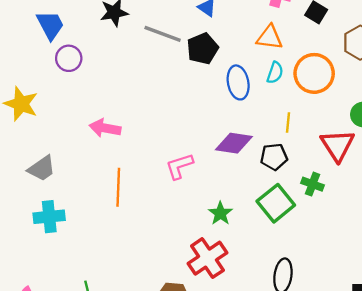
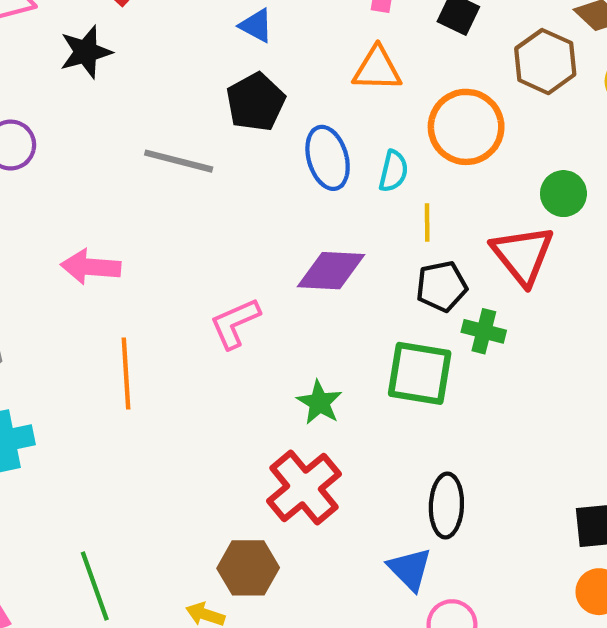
gray line: (163, 34) -> (179, 161), moved
cyan semicircle: (275, 73) -> (393, 171), moved
black pentagon: (274, 157) -> (442, 286), moved
green square: (276, 203) -> (420, 373), turned -36

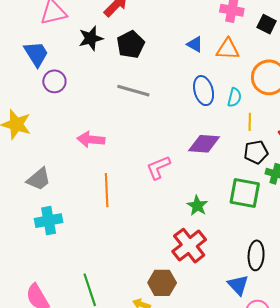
blue triangle: (256, 25) -> (195, 44), moved
black pentagon: (256, 102) -> (131, 44), moved

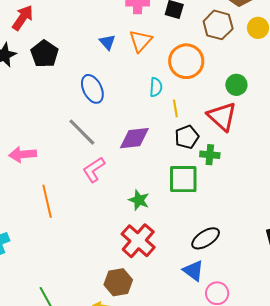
blue triangle: (195, 44) -> (107, 42), turned 30
orange triangle: (228, 49) -> (141, 41), turned -40
gray line: (133, 91) -> (82, 132), moved, turned 40
blue ellipse: (204, 91) -> (92, 89), moved
black ellipse: (256, 255) -> (206, 238), turned 64

